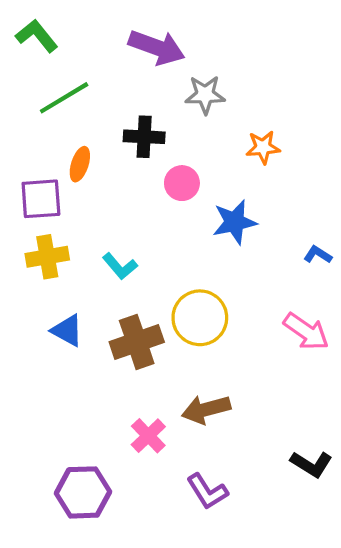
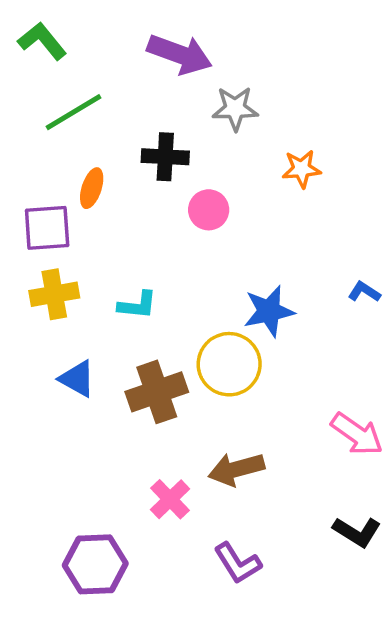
blue star: (235, 222) -> (269, 311), moved
cyan L-shape: (120, 266) -> (137, 305), turned -44
pink arrow: (306, 331) -> (357, 434), moved

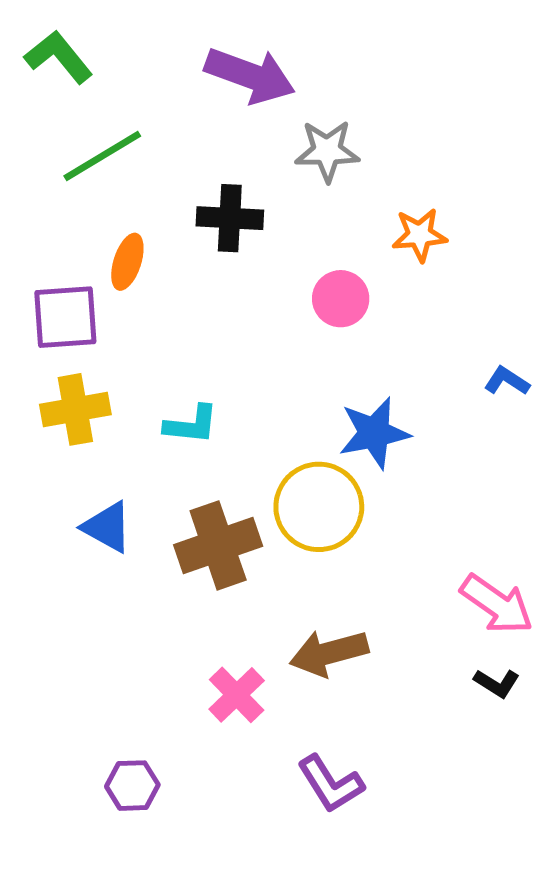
pink circle: (209, 210) -> (341, 299), moved
blue L-shape: (364, 292) -> (507, 381), moved
black L-shape: (357, 532) -> (497, 683), moved, size x0.7
purple hexagon: (95, 564) -> (132, 786), size x0.6

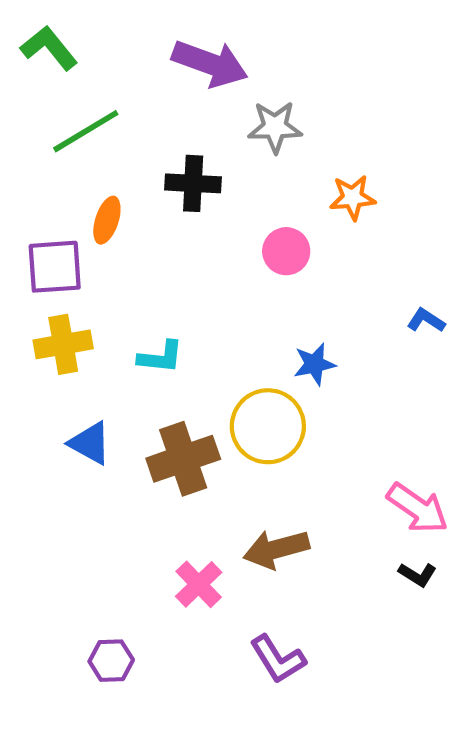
blue star: (374, 433) -> (314, 364), size x0.7

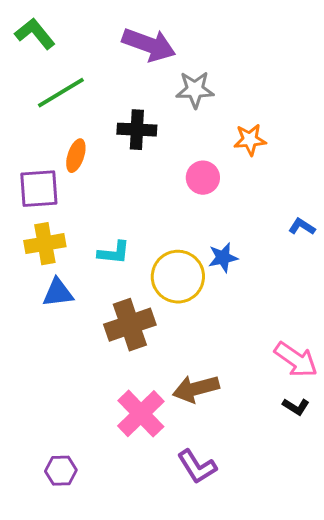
yellow circle: (268, 426) -> (178, 277), moved
blue triangle: (90, 443) -> (58, 293), moved, turned -36
pink cross: (199, 584) -> (141, 414), size x1.4
purple hexagon: (111, 661) -> (61, 471), moved

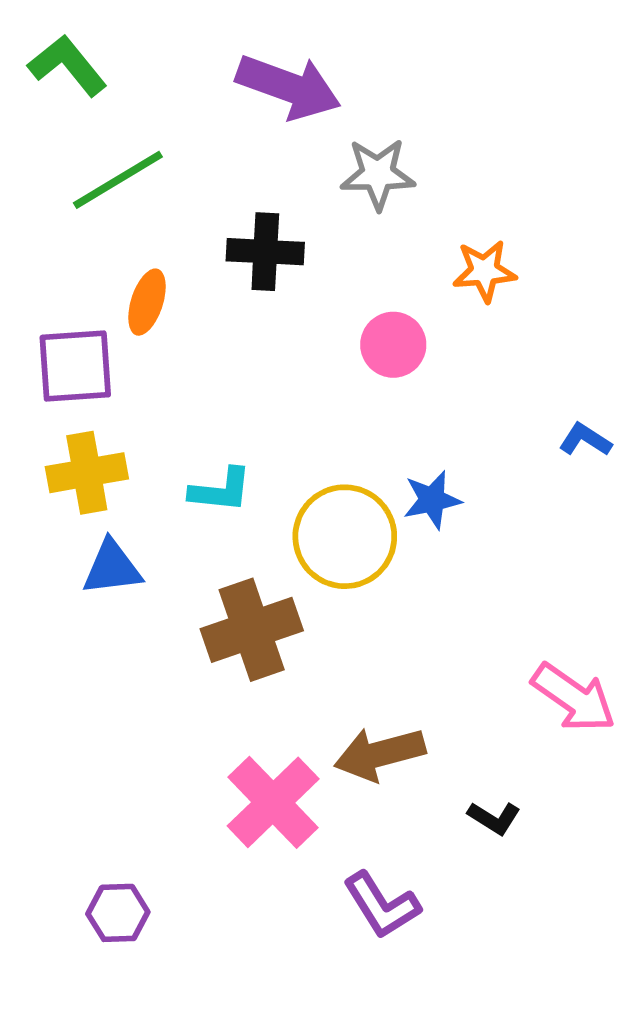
black L-shape: (296, 407) -> (494, 818), moved

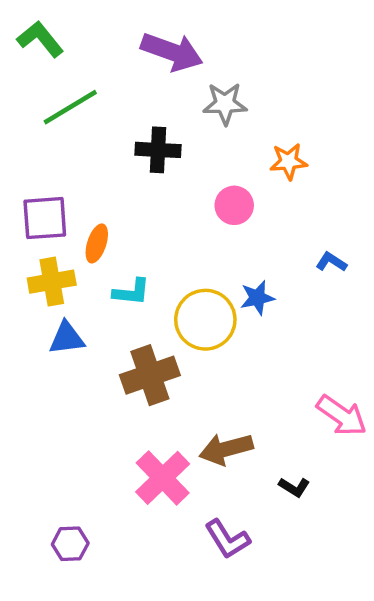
orange ellipse: (147, 302) -> (97, 243), moved
blue L-shape: (585, 440) -> (331, 262), moved

